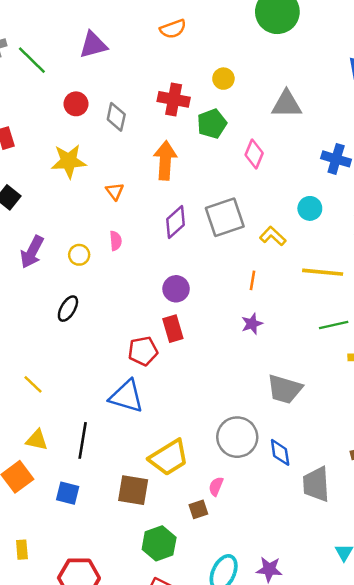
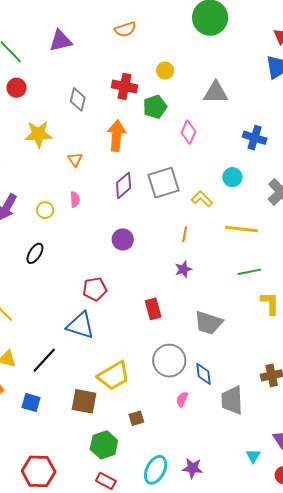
red circle: (76, 104) -> (16, 88), moved
red rectangle: (173, 329) -> (153, 309), moved
black line: (83, 440) -> (44, 360), turned 32
pink semicircle: (216, 486) -> (182, 399), moved

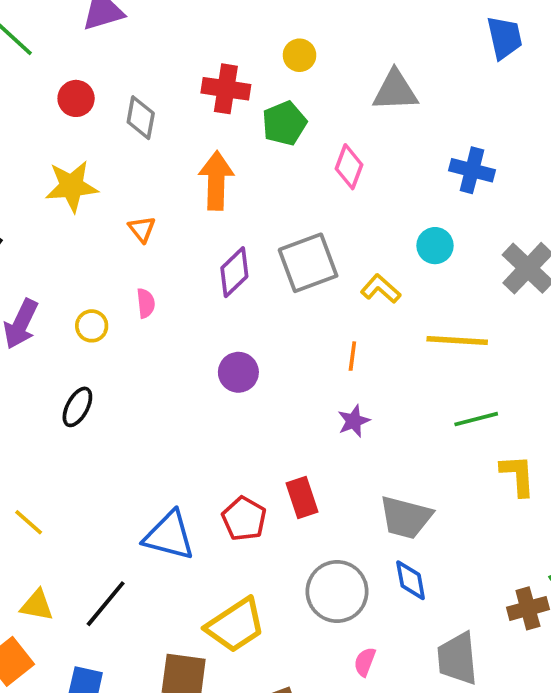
red circle: (16, 88) -> (76, 98), moved
red pentagon: (95, 289) -> (244, 519), moved, turned -30
blue diamond: (204, 374) -> (411, 580), moved

